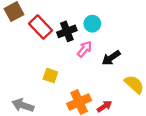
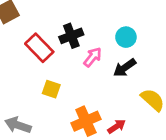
cyan circle: (92, 24) -> (126, 37), moved
red rectangle: (40, 27) -> (39, 48), moved

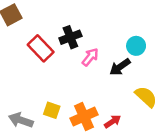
cyan circle: (126, 37) -> (136, 46), moved
yellow square: (51, 89) -> (52, 110), moved

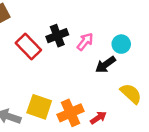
pink arrow: (90, 57) -> (85, 42), moved
yellow square: (52, 110) -> (39, 107), size x1.5

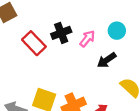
cyan circle: (121, 44) -> (117, 31), moved

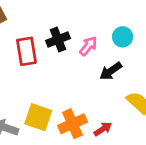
red rectangle: (34, 43) -> (26, 51), turned 35

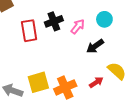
yellow square: (38, 117) -> (38, 82), turned -35
red arrow: (103, 129) -> (96, 82), moved

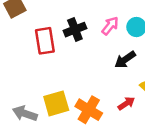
pink arrow: (78, 27) -> (110, 26), moved
orange cross: (65, 87) -> (89, 110), turned -35

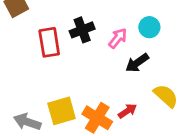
pink arrow: (110, 26) -> (118, 38), moved
red arrow: (126, 103) -> (127, 111), moved

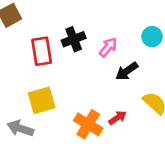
cyan circle: (149, 27) -> (152, 37), moved
yellow square: (62, 111) -> (42, 100), moved

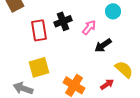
cyan circle: (152, 37) -> (113, 11), moved
red arrow: (117, 118) -> (107, 84), moved

